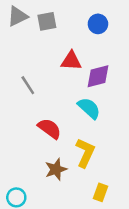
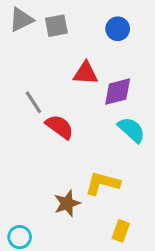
cyan semicircle: (89, 108) -> (131, 130), moved
red semicircle: (49, 129) -> (59, 127), moved
yellow L-shape: (85, 153) -> (102, 183), turned -100

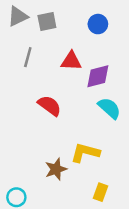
gray line: (33, 102) -> (28, 57), moved, turned 48

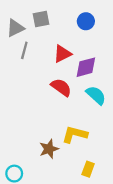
gray triangle: (18, 16) -> (15, 28), moved
red triangle: (71, 61) -> (62, 54), turned -30
red semicircle: (49, 106) -> (61, 87), moved

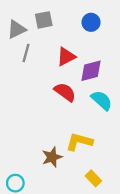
yellow rectangle: (88, 169) -> (93, 178), turned -64

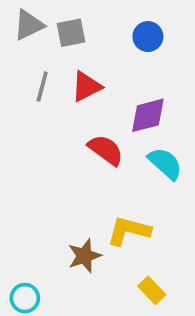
gray triangle: (17, 29) -> (29, 25), moved
red triangle: (66, 57) -> (86, 87), moved

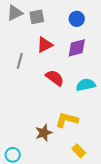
gray line: (42, 87) -> (20, 61), moved
purple diamond: (148, 115) -> (77, 48), moved
cyan semicircle: (165, 163) -> (86, 85), turned -54

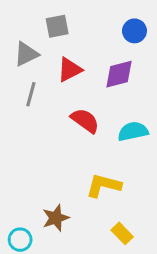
gray triangle: (15, 13) -> (26, 54), moved
blue circle: (77, 19) -> (134, 31), moved
brown star: (44, 133) -> (56, 218), moved

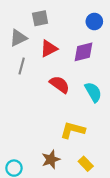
cyan semicircle: (133, 131) -> (93, 92), turned 72
brown star: (56, 218) -> (51, 159), moved

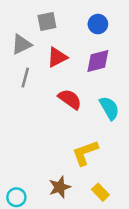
blue circle: (94, 21) -> (98, 24), moved
yellow L-shape: (73, 130) -> (85, 153), turned -35

